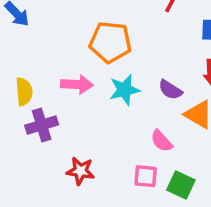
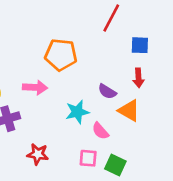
cyan star: (124, 90) -> (77, 112), moved

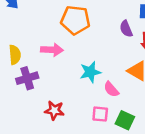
purple semicircle: (107, 91) -> (126, 29), moved, turned 35

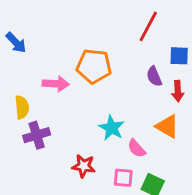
pink arrow: (52, 50) -> (56, 84), moved
cyan star: (90, 72) -> (112, 128), turned -30
red star: (54, 110) -> (84, 166), moved

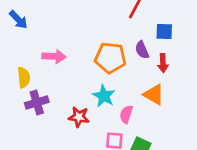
orange pentagon: (94, 66) -> (110, 58), moved
pink semicircle: (137, 148) -> (126, 114), turned 60
red star: (84, 166) -> (79, 117), moved

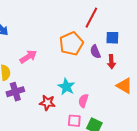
pink arrow: (54, 56) -> (28, 57), turned -36
orange pentagon: (110, 58) -> (71, 44), moved, turned -30
orange triangle: (154, 95) -> (124, 86), moved

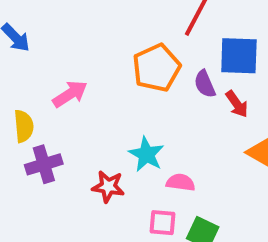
blue square: (112, 38) -> (239, 56), size x1.5
red arrow: (111, 62) -> (237, 104), turned -32
pink semicircle: (83, 101) -> (181, 182), turned 80

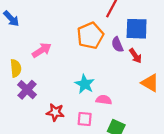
purple cross: (44, 164) -> (27, 90), turned -30
red star: (108, 186) -> (55, 112), moved
pink square: (162, 223) -> (85, 119), moved

